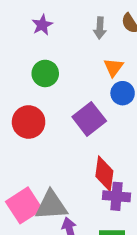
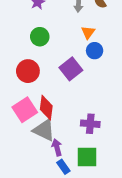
red diamond: (104, 174) -> (46, 108), moved
pink square: (24, 205) -> (25, 110), moved
gray triangle: (51, 205) -> (44, 130), turned 30

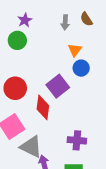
green circle: (40, 37) -> (17, 40), moved
red diamond: (46, 108) -> (43, 107), moved

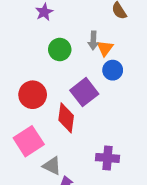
gray arrow: (65, 22) -> (93, 40), moved
green circle: (17, 40) -> (60, 49), moved
gray triangle: (31, 147) -> (52, 166), size x0.7

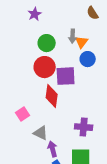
purple square: (84, 92) -> (66, 76), turned 35
red circle: (33, 95) -> (45, 67), moved
pink square: (29, 141) -> (23, 114), size x0.6

